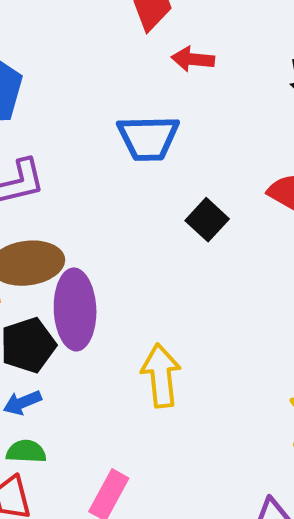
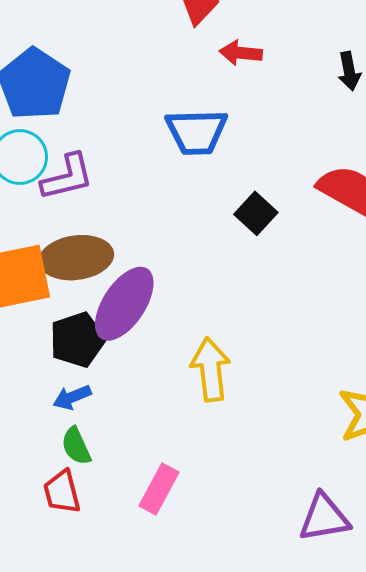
purple ellipse: (75, 309) -> (124, 304), turned 36
green semicircle: (26, 451) -> (76, 446), turned -117

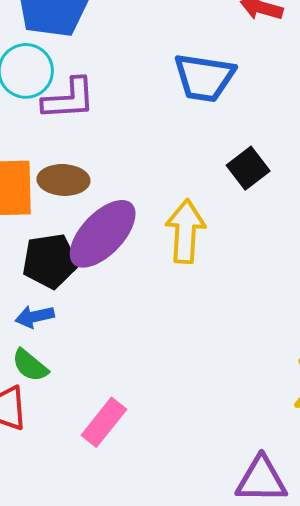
brown ellipse: (76, 258) -> (63, 180), size x0.7
yellow arrow: (211, 369) -> (185, 231), moved
green semicircle: (76, 446) -> (30, 365), turned -36

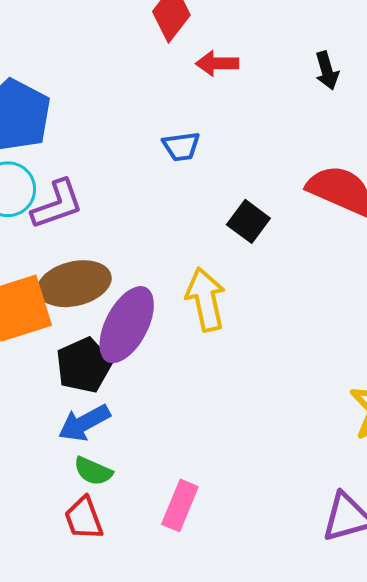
blue trapezoid: (204, 77) -> (181, 146), size x0.6
brown ellipse: (63, 180) -> (74, 284), size x1.4
blue arrow: (35, 317) -> (84, 423), size x1.4

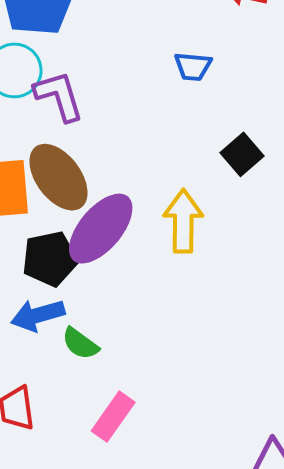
purple L-shape: (57, 204) -> (59, 96), turned -100
brown ellipse: (74, 284) -> (58, 177), turned 54
green semicircle: (93, 471) -> (80, 344), moved

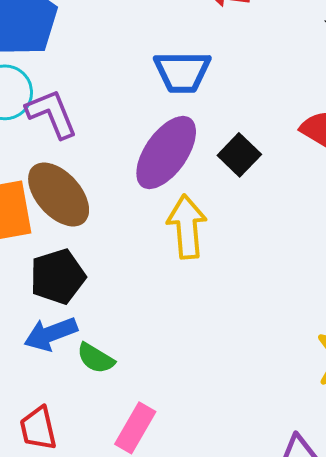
blue trapezoid: (193, 66) -> (182, 72), size x1.5
purple ellipse: (101, 229) -> (166, 153), moved

